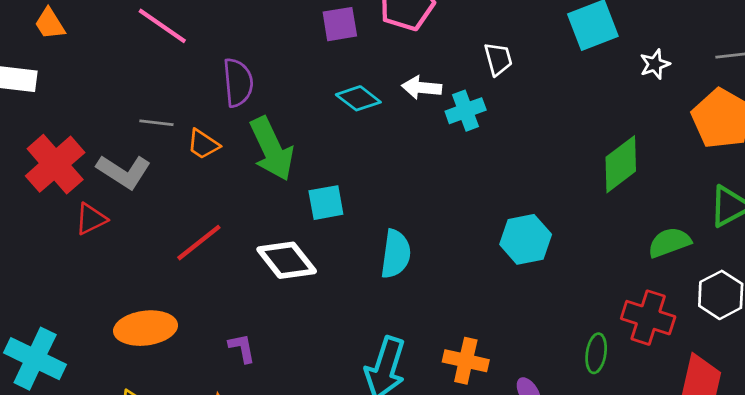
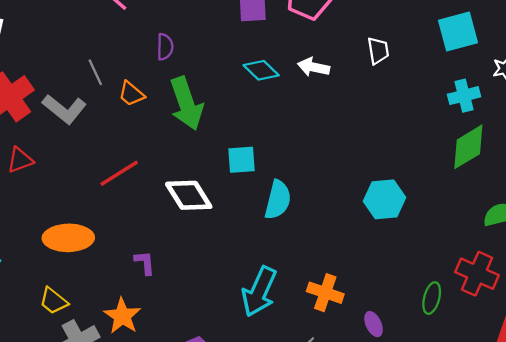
purple semicircle: (238, 83) -> (165, 47), size x0.7
cyan cross: (466, 111) -> (464, 96), moved
gray line: (156, 123) -> (95, 72), turned 52
cyan square: (326, 203) -> (242, 160), moved
red triangle: (91, 219) -> (20, 160), moved

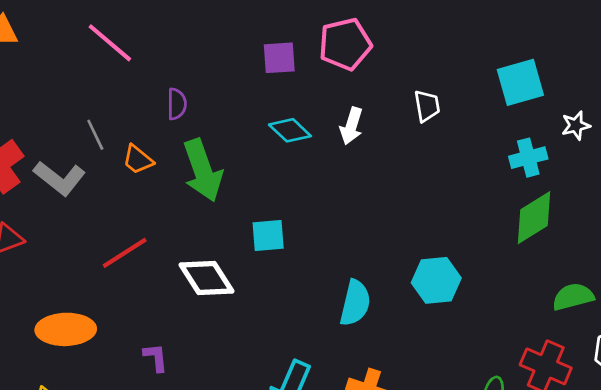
white arrow: (314, 67) -> (351, 126), turned -84
cyan semicircle: (278, 200) -> (355, 303), moved

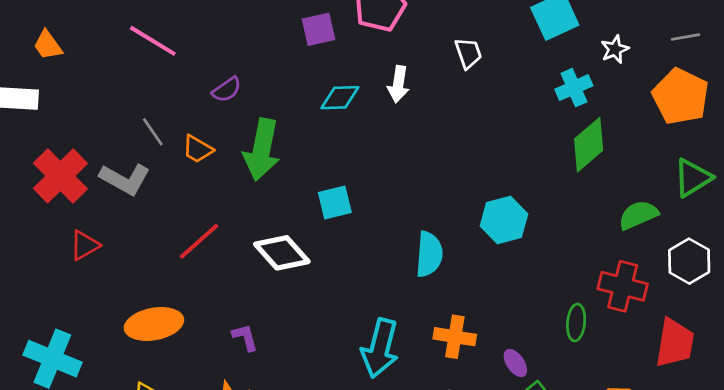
purple semicircle: (177, 104) -> (227, 90), turned 64
cyan diamond: (290, 130) -> (340, 98), turned -36
green arrow: (203, 170) -> (262, 150), turned 40

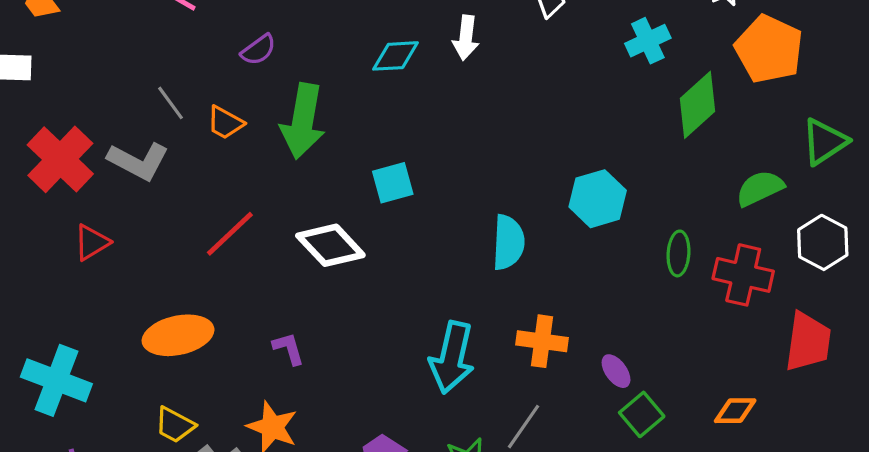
cyan cross: (574, 88) -> (648, 41), moved
orange pentagon: (681, 96) -> (769, 49), moved
green ellipse: (576, 322) -> (678, 253), moved

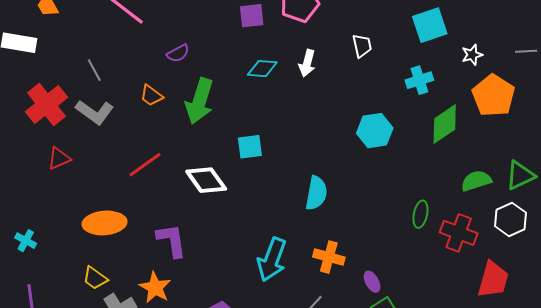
gray line: (170, 103) -> (94, 70), moved
green triangle: (824, 142) -> (520, 175), moved
cyan hexagon: (598, 199) -> (375, 131), moved
purple L-shape: (289, 349) -> (172, 240), size x1.6
cyan cross: (56, 380) -> (26, 241), size x0.5

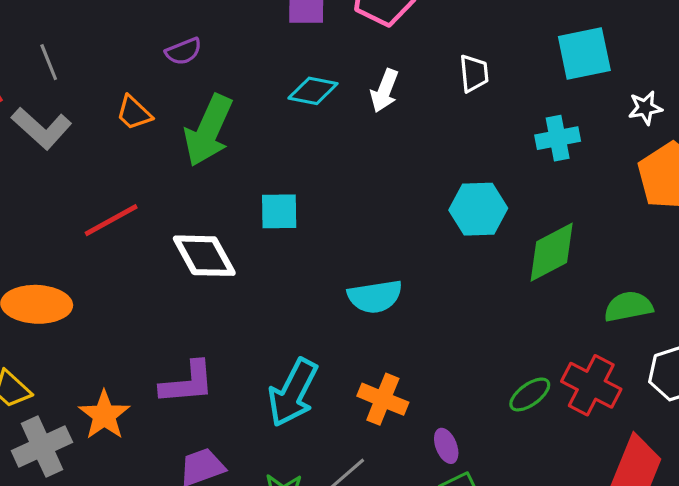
green diamond: (445, 124) -> (552, 252), moved
cyan semicircle: (316, 193) -> (375, 297), turned 64
green ellipse: (420, 214) -> (530, 394), moved, turned 36
purple L-shape: (172, 240) -> (187, 383), moved, turned 87

